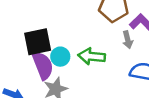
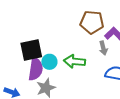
purple semicircle: (43, 65) -> (36, 69), turned 30

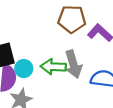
gray arrow: (103, 48) -> (73, 64), moved, size x1.6

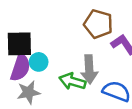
green arrow: (53, 67) -> (72, 81), moved

